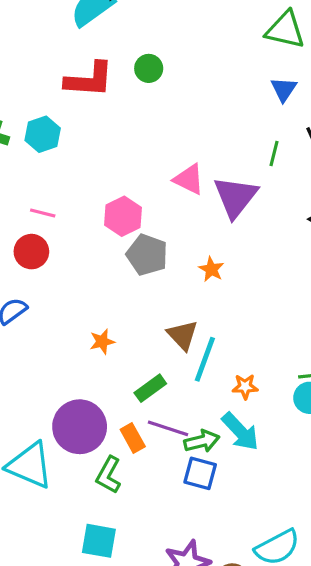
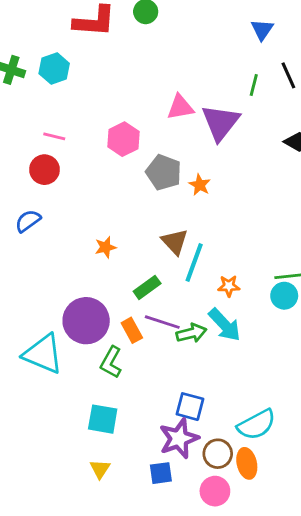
pink triangle: (189, 179) -> (180, 107), turned -36
gray pentagon: (147, 255) -> (164, 172), moved
blue square: (200, 473) -> (190, 407), moved

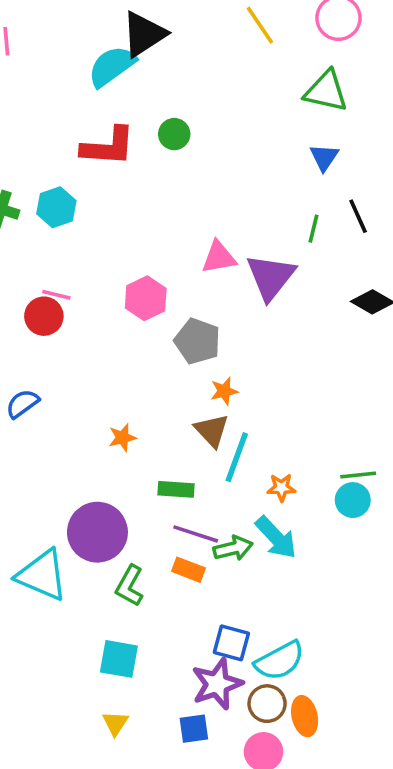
red circle: (44, 170) -> (44, 316), moved
orange star: (200, 185) -> (224, 391), moved, turned 30
green rectangle: (147, 287) -> (176, 489), turned 40
orange rectangle: (132, 330) -> (189, 570), moved, turned -40
cyan semicircle: (257, 425) -> (280, 661), moved

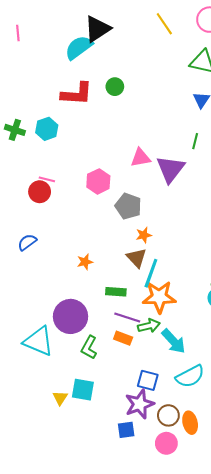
orange star: (281, 488) -> (159, 297), moved, size x2.0
cyan arrow: (276, 538) -> (174, 341), moved
cyan semicircle: (280, 661) -> (190, 376), moved
yellow triangle: (115, 723) -> (60, 398), moved

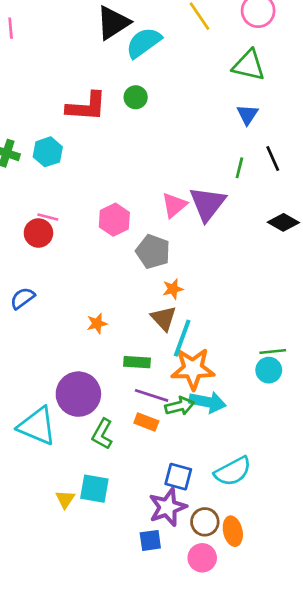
cyan semicircle: (79, 47) -> (144, 43), moved
pink triangle: (141, 158) -> (174, 205), moved, turned -30
cyan arrow: (174, 341) -> (208, 402), moved, turned -36

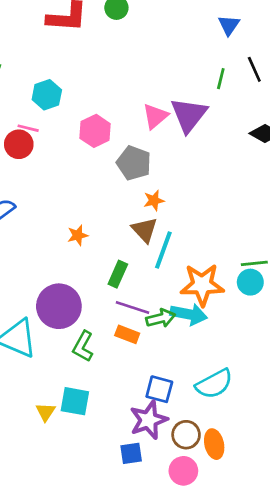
cyan hexagon: (48, 152) -> (47, 95), moved
green rectangle: (137, 362) -> (118, 274), turned -70
orange star: (193, 369) -> (202, 285), moved

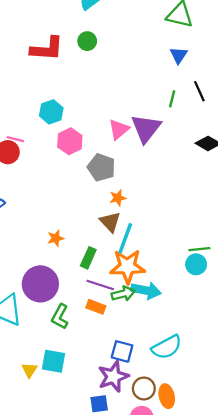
cyan hexagon: (47, 95) -> (51, 112), moved
orange star: (78, 235) -> (56, 238), moved
orange star: (202, 285) -> (127, 267), moved

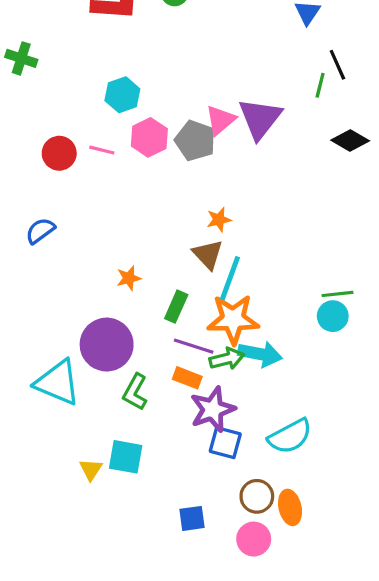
green line: (172, 99) -> (320, 85), moved
pink line: (15, 139) -> (102, 150), moved
gray pentagon: (101, 167) -> (195, 141), moved
purple star: (113, 377) -> (213, 409), moved

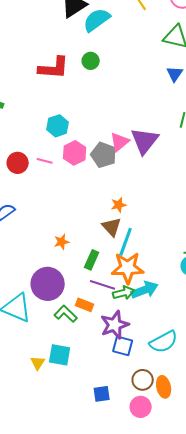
cyan arrow: (260, 354) -> (145, 290), turned -32
orange rectangle: (187, 378) -> (85, 305), moved
green L-shape: (135, 392) -> (66, 314), turned 105

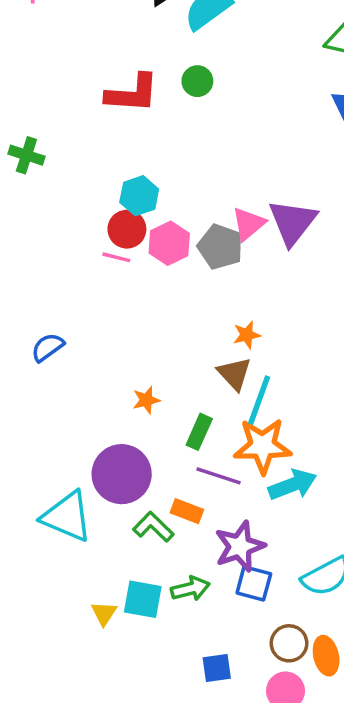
red circle: (18, 163) -> (127, 229), moved
green arrow: (124, 293) -> (190, 589), moved

